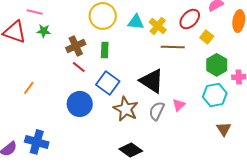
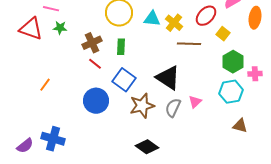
brown star: (126, 109) -> (142, 106), turned 30
brown triangle: (224, 129) -> (240, 126), turned -42

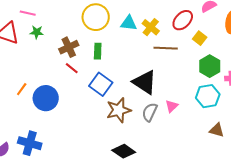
blue circle: (96, 101) -> (46, 98), moved

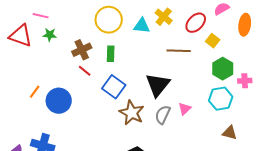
yellow cross: (151, 27) -> (164, 17), moved
black triangle: (145, 82) -> (158, 85), turned 36
brown star: (119, 110) -> (132, 113), turned -30

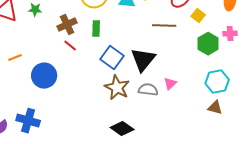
pink cross: (245, 81) -> (230, 34), moved
blue square: (114, 87) -> (112, 58), moved
orange line: (35, 92) -> (15, 58), moved, turned 32
cyan hexagon: (221, 99) -> (217, 82), moved
gray semicircle: (163, 115) -> (148, 90), turned 72

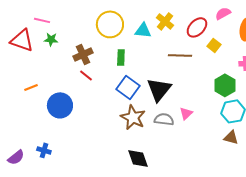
green rectangle: (96, 29) -> (121, 57), moved
green hexagon: (208, 44) -> (225, 85), moved
blue cross: (28, 121) -> (44, 150), size x0.6
black diamond: (122, 129) -> (138, 158), turned 35

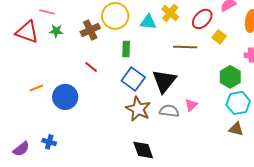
brown cross: (83, 54) -> (90, 30), moved
orange line: (31, 87) -> (36, 88), moved

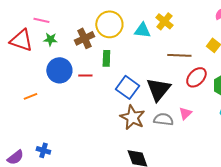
red ellipse: (202, 19) -> (196, 77), moved
green rectangle: (126, 49) -> (106, 58), moved
red line: (91, 67) -> (85, 75), turned -40
blue circle: (65, 97) -> (59, 70), moved

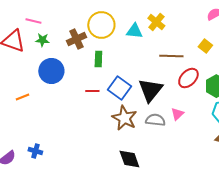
red line: (85, 75) -> (92, 91), moved

